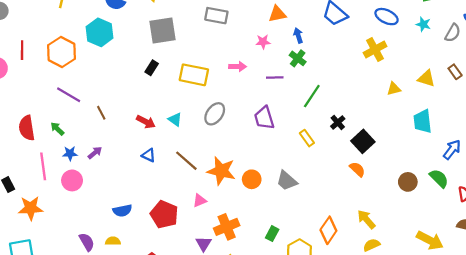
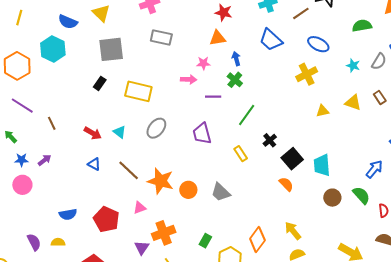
cyan star: (423, 24) -> (353, 66), moved
pink arrow: (238, 66) -> (189, 79), moved
cyan trapezoid: (423, 121) -> (322, 165), moved

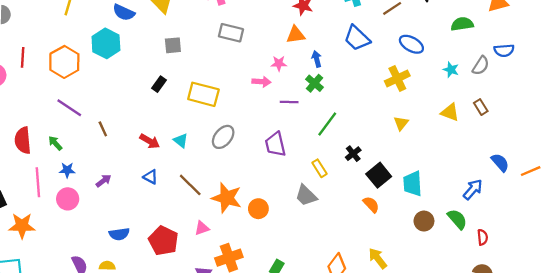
gray square: (111, 49) -> (173, 45), size x0.6
yellow triangle: (323, 111) -> (401, 123), moved, turned -40
purple arrow: (45, 160) -> (103, 181), moved
gray trapezoid: (221, 192) -> (306, 196), moved

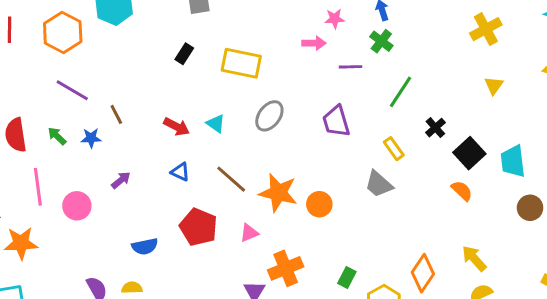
blue star: (67, 170) -> (91, 138), moved
red pentagon: (163, 241) -> (198, 227), moved

